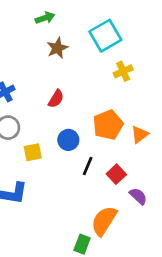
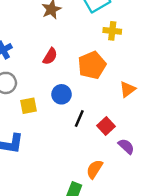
yellow cross: (123, 71) -> (112, 31), turned 30
orange pentagon: (108, 125) -> (92, 65), moved
orange semicircle: (104, 221) -> (94, 169), size x0.7

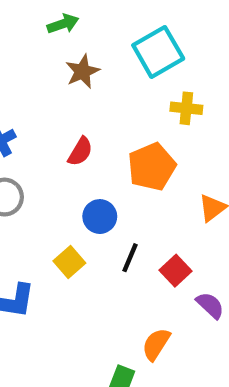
yellow square: (29, 106) -> (69, 262), moved, turned -30

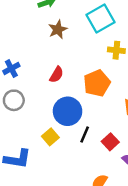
blue circle: (100, 217) -> (68, 111), size x1.5

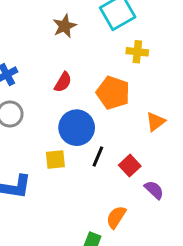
orange pentagon: (97, 83) -> (113, 93), turned -30
yellow square: (50, 137) -> (55, 160), turned 35

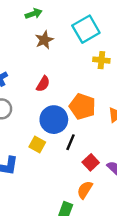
orange pentagon: (113, 93) -> (82, 106), moved
yellow square: (55, 160) -> (37, 145), turned 35
red square: (130, 166) -> (91, 162), moved

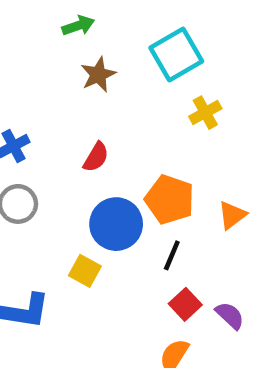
yellow cross: (101, 60) -> (205, 113), turned -35
black line: (70, 142) -> (172, 255), moved

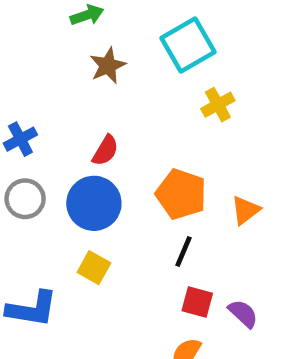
blue circle: (116, 224) -> (94, 203), moved
red square: (185, 304) -> (197, 302), turned -32

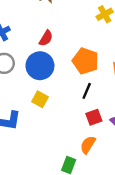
red square: (197, 302) -> (94, 117), turned -35

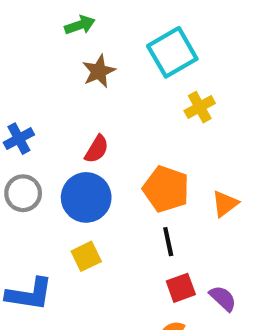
black line: (87, 91) -> (168, 242), turned -35
yellow square: (40, 99) -> (86, 256), turned 35

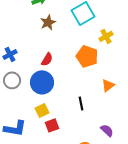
yellow cross: (200, 107) -> (106, 36), moved
orange pentagon: (166, 189) -> (87, 56), moved
red square: (181, 288) -> (52, 125), moved

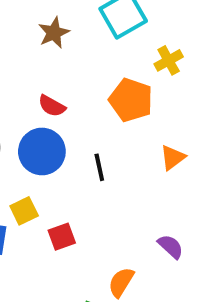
red semicircle: (47, 59) -> (52, 106), turned 88
black line: (81, 103) -> (99, 167), moved
yellow square: (42, 110) -> (24, 211), moved

